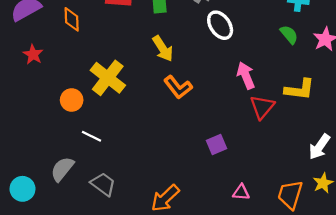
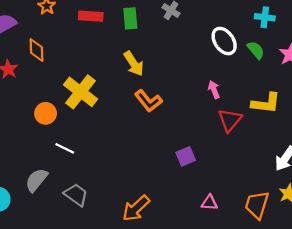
orange diamond: (72, 19) -> (36, 50), moved
white ellipse: (220, 25) -> (224, 41), moved
pink arrow: (246, 75) -> (214, 90), size x0.7

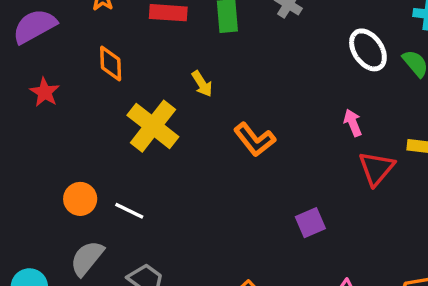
orange diamond: (36, 50) -> (111, 63), moved
yellow arrow: (134, 64) -> (202, 84), moved, size x0.7
orange circle: (46, 113) -> (80, 199), moved

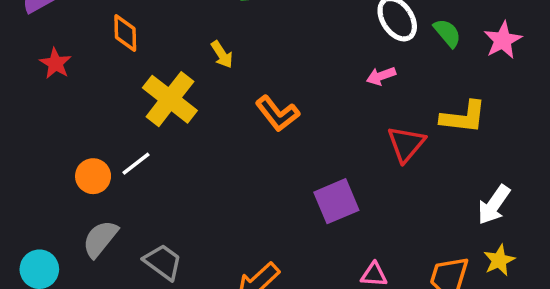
pink arrow: (353, 123) -> (381, 76), moved, turned -88
white line: (129, 211) -> (136, 164), moved, turned -64
purple square: (310, 223) -> (336, 201), size x1.4

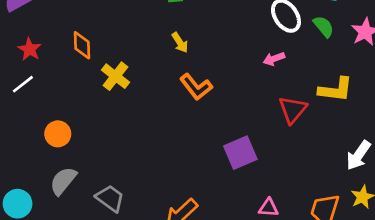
orange diamond: (125, 33) -> (82, 45), moved
yellow arrow: (222, 54) -> (180, 43), moved
yellow cross: (170, 99) -> (115, 76), size x0.7
white line: (136, 164) -> (23, 84), moved

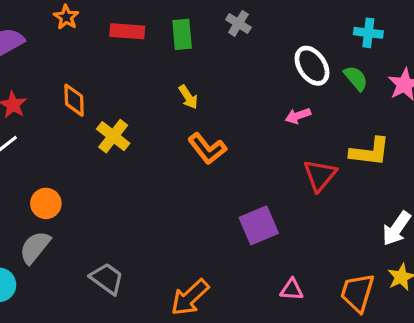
gray semicircle: (63, 181) -> (35, 247), moved

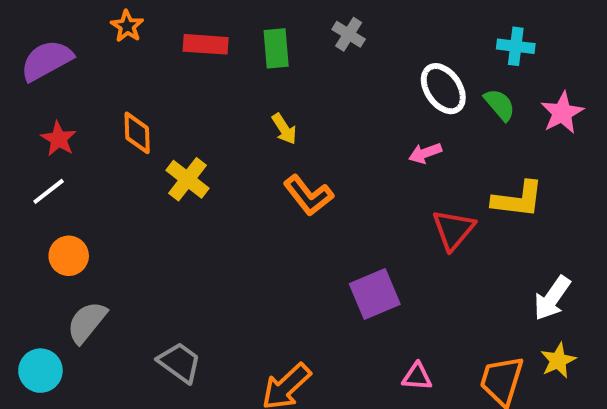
orange circle: (46, 203) -> (69, 256), moved

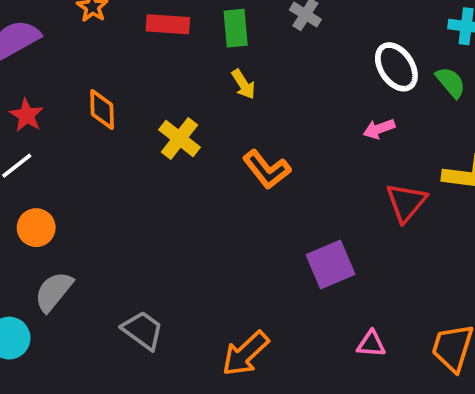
yellow arrow: (284, 129) -> (243, 84), moved
yellow cross: (187, 179) -> (179, 139), moved

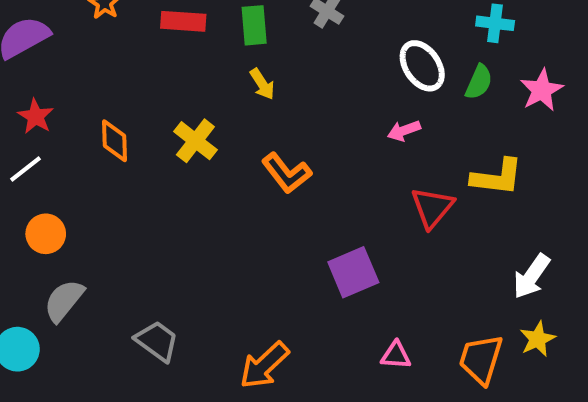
green semicircle: (451, 82) -> (479, 82), turned 64
orange diamond: (102, 109) -> (115, 141), moved

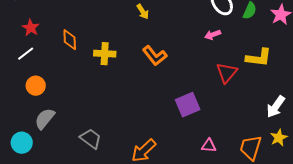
yellow cross: (195, 141) -> (105, 54), moved, turned -35

